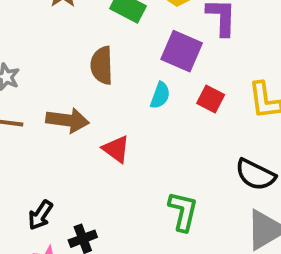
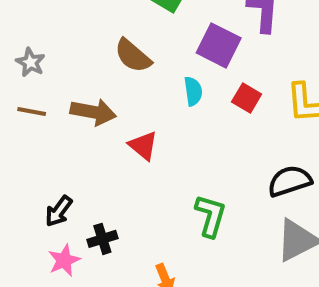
brown semicircle: (102, 65) -> (133, 56), turned -51
cyan semicircle: (160, 95) -> (193, 91), turned -32
black semicircle: (255, 175) -> (290, 181), turned 132

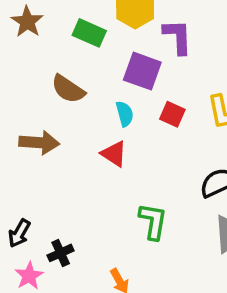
red triangle: (143, 146) -> (114, 154), moved

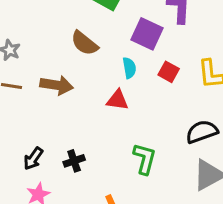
red triangle: (114, 154) -> (117, 100), turned -30
black cross: (61, 253) -> (74, 161), moved

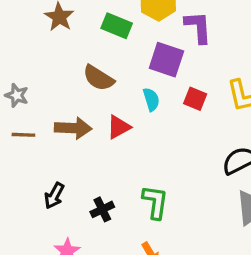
red triangle: (117, 100) -> (119, 127), moved, turned -30
black arrow: (33, 159) -> (54, 196), moved
green L-shape: (145, 159) -> (155, 202), moved

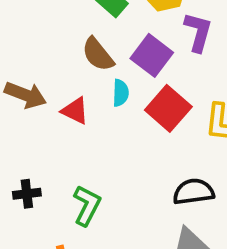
brown semicircle: (98, 78) -> (98, 54), moved
red square: (195, 99) -> (168, 108), size x1.6
red triangle: (119, 127) -> (75, 111), turned 36

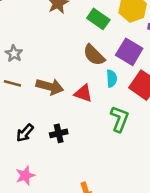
black cross: (27, 194) -> (59, 133), moved
green L-shape: (87, 205) -> (120, 119), moved

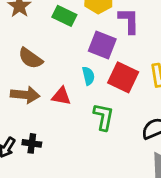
brown semicircle: (94, 55) -> (30, 58), moved
black cross: (59, 133) -> (32, 143), moved, turned 30

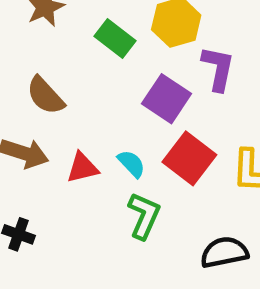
cyan semicircle: (88, 76) -> (131, 164), moved, turned -42
red triangle: (61, 96) -> (82, 168), turned -36

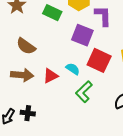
green L-shape: (144, 216) -> (84, 92), turned -145

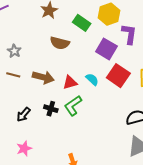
brown semicircle: (26, 46) -> (60, 43), moved, turned -30
green L-shape: (84, 92) -> (73, 106), moved
black cross: (28, 113) -> (51, 109), moved

